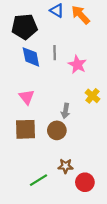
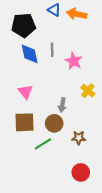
orange arrow: (81, 15) -> (77, 14), turned -36
brown star: (65, 166) -> (79, 138), moved
green line: (38, 180) -> (43, 144), moved

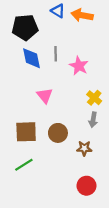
pink triangle: (26, 92) -> (45, 96), moved
gray arrow: (62, 105) -> (93, 120), moved
green line: (43, 144) -> (24, 165), moved

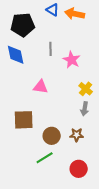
blue diamond: (32, 58) -> (16, 55), moved
pink triangle: (45, 96) -> (41, 87), turned -42
brown circle: (58, 133) -> (52, 136), moved
green line: (24, 165) -> (45, 158), moved

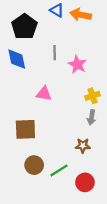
black pentagon: (23, 25) -> (24, 27), turned -30
yellow cross: (86, 89) -> (93, 96), turned 32
brown circle: (52, 136) -> (34, 165), moved
green line: (45, 158) -> (59, 170), moved

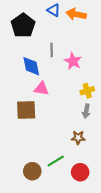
blue diamond: (17, 59) -> (31, 66), moved
brown square: (25, 129) -> (26, 110), moved
brown circle: (34, 165) -> (32, 171), moved

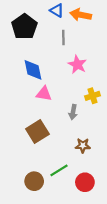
gray line: (52, 50) -> (63, 38), moved
brown square: (26, 110) -> (37, 131), moved, turned -30
gray arrow: (86, 111) -> (73, 112), moved

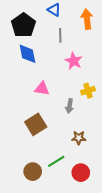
orange arrow: (81, 15) -> (87, 19), moved, turned 72
blue diamond: (33, 70) -> (28, 54), moved

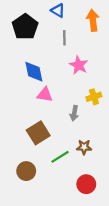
blue diamond: (28, 54) -> (34, 72), moved
green line: (56, 161) -> (60, 157), moved
brown circle: (33, 172) -> (26, 171), moved

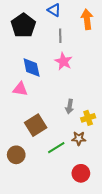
pink star: (79, 65) -> (63, 61), moved
pink triangle: (45, 95) -> (20, 89), moved
yellow cross: (94, 97) -> (88, 118), moved
brown circle: (26, 171) -> (16, 155), moved

